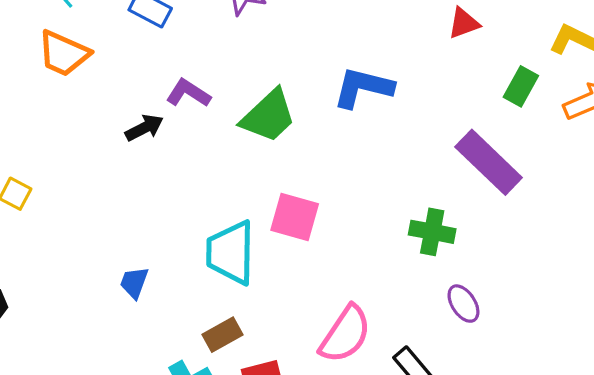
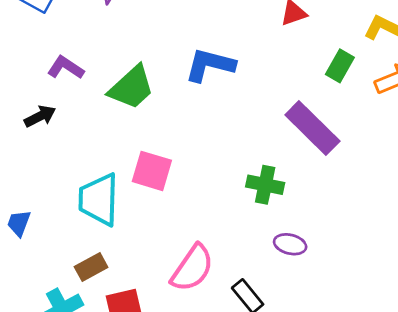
black arrow: (144, 128) -> (40, 116), moved
purple ellipse: (463, 304) -> (290, 244), turned -44

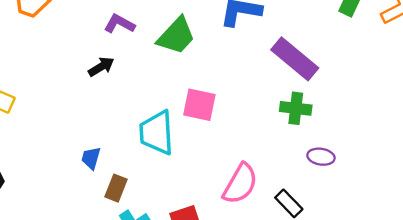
purple rectangle: (312, 128) -> (295, 59), moved
brown rectangle: (91, 267) -> (116, 188), moved, turned -35

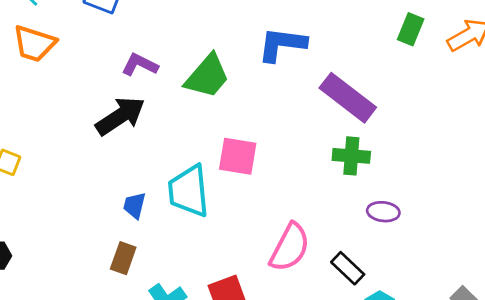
black arrow: (101, 67) -> (120, 116), size x1.6
blue trapezoid: (91, 158) -> (134, 205), moved
brown rectangle: (116, 188) -> (123, 258), moved

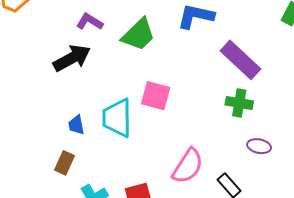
blue trapezoid: (134, 205) -> (76, 125), turned -30

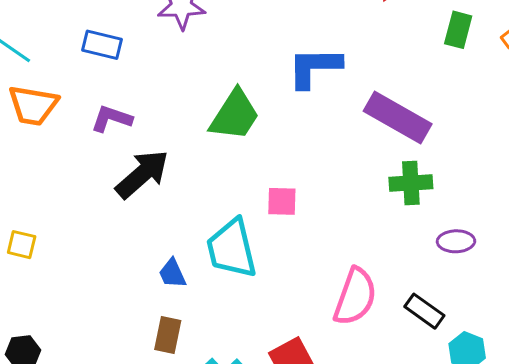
purple L-shape: (90, 22) -> (112, 119), moved
pink square: (156, 96) -> (282, 201), size x0.7

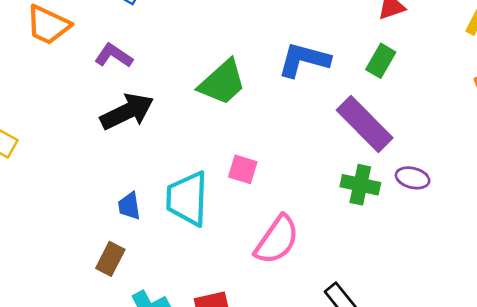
green rectangle: (458, 30) -> (381, 61), moved
purple ellipse: (456, 241) -> (413, 178), moved
pink semicircle: (355, 297) -> (277, 240), moved

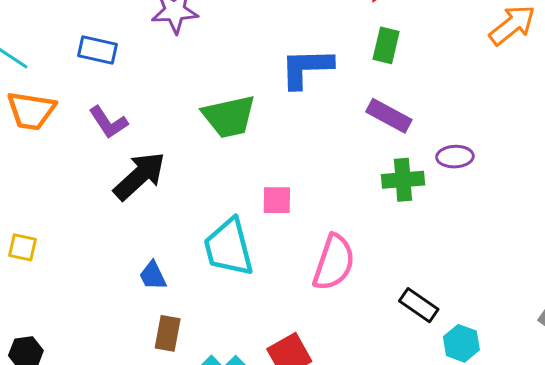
purple L-shape: (114, 56) -> (108, 122), turned -141
green trapezoid: (222, 82) -> (229, 117), turned 46
purple rectangle: (365, 124) -> (389, 116), size x0.7
blue trapezoid: (129, 206) -> (153, 276), moved

